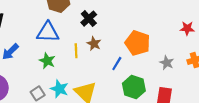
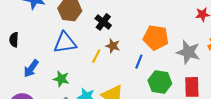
yellow line: (76, 51) -> (96, 56), turned 40
green star: (47, 61) -> (61, 79), moved
gray star: (167, 63) -> (188, 52), size x1.6

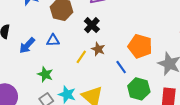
blue triangle: (65, 43) -> (53, 40), size x0.6
blue line: (139, 62) -> (121, 67), turned -64
blue arrow: (31, 69) -> (27, 45), moved

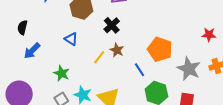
blue triangle: (53, 40) -> (71, 39), turned 32
blue arrow: (27, 45) -> (32, 51), moved

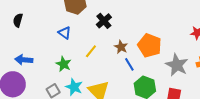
brown star: (117, 50) -> (121, 47), moved
blue arrow: (32, 51) -> (24, 60), moved, turned 48
green star: (62, 73) -> (64, 64), moved

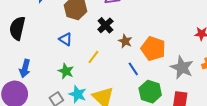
black semicircle: (18, 20) -> (17, 28), size x1.6
brown star: (121, 47) -> (125, 41), moved
blue arrow: (24, 60) -> (25, 68), turned -78

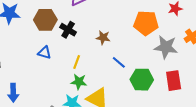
black cross: (105, 25) -> (68, 30), moved
orange pentagon: (153, 49) -> (146, 23), moved
green star: (66, 71) -> (79, 82), moved

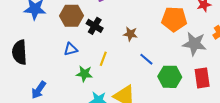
blue triangle: (44, 53) -> (71, 49), turned -32
green star: (79, 82) -> (84, 74), moved
blue arrow: (13, 93) -> (39, 90), turned 36

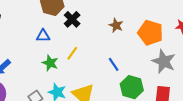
brown star: (130, 34) -> (116, 25), moved

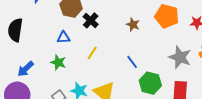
orange pentagon: (150, 33) -> (167, 16), moved
green star: (50, 63) -> (58, 62), moved

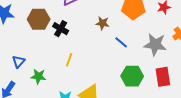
blue triangle: (64, 37) -> (18, 62), moved, turned -32
blue line: (132, 62) -> (121, 42), moved

